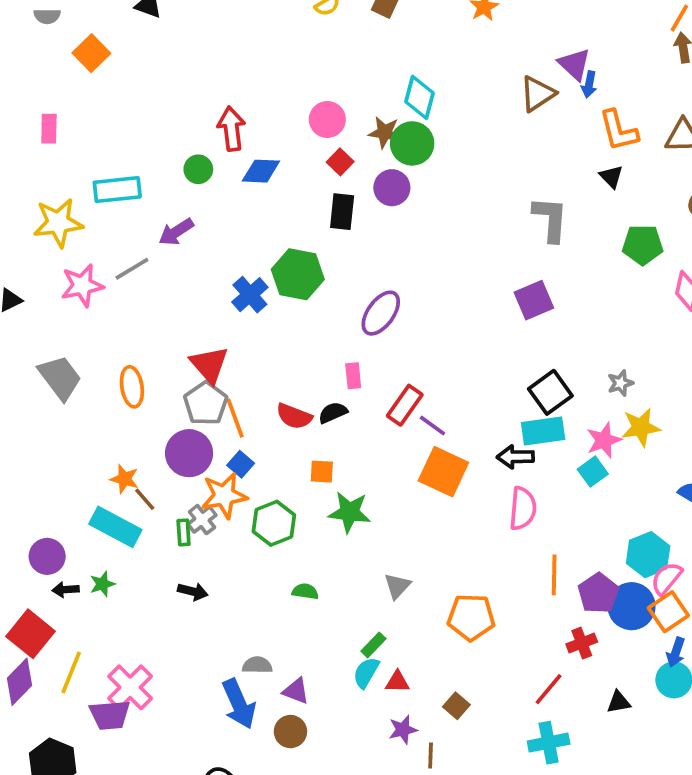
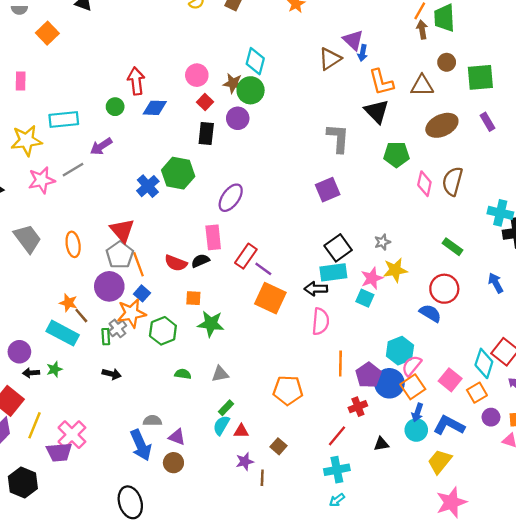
black triangle: (611, 177) -> (377, 111), size x1.6
pink rectangle: (353, 376) -> (213, 237), size x1.5
cyan square: (593, 472) -> (365, 298), turned -30
gray triangle: (397, 586) -> (220, 374), moved, turned 36

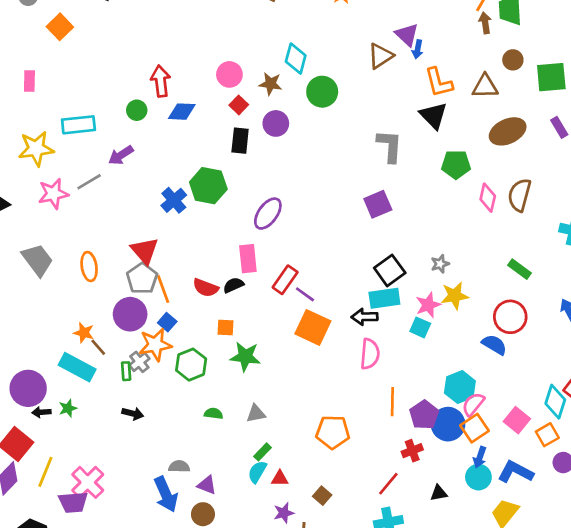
green circle: (251, 90) -> (322, 92), moved
purple circle: (19, 352) -> (28, 388), size x1.4

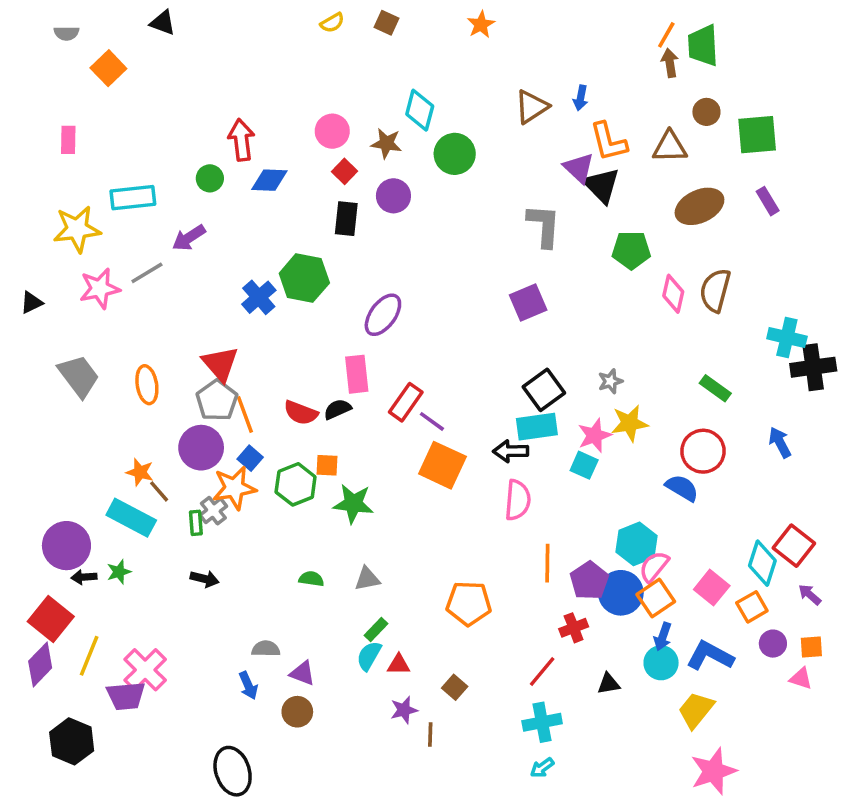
purple triangle: (407, 35) -> (579, 168), moved
green hexagon: (191, 365) -> (296, 484), moved
blue arrow: (166, 494) -> (248, 685), size x0.6

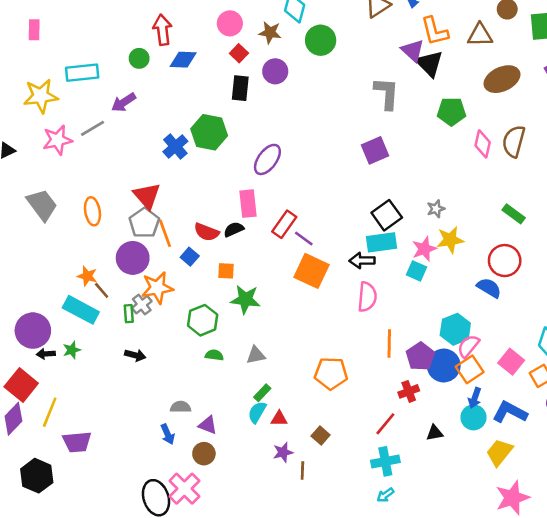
blue square: (250, 458) -> (190, 257), moved
green hexagon: (296, 484) -> (203, 320), moved
pink cross: (145, 670) -> (184, 489), moved

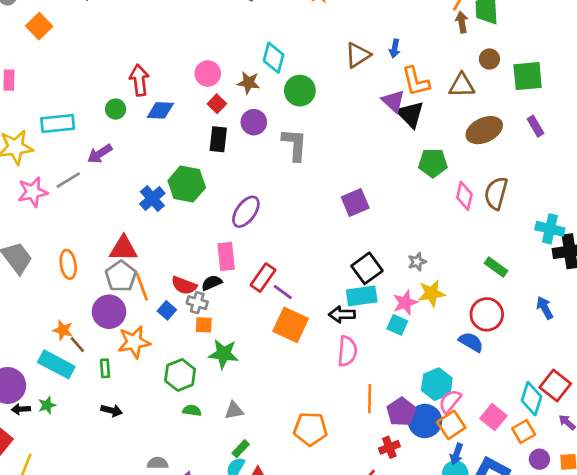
gray L-shape: (387, 93) -> (295, 145), moved
red triangle: (147, 196) -> (123, 249), turned -48
gray cross: (142, 305) -> (197, 303), moved, turned -36

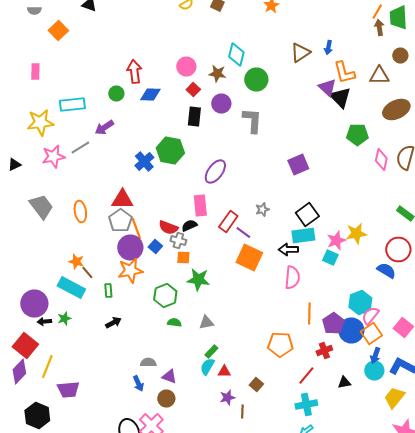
gray star: (417, 262) -> (262, 210), moved
purple circle: (109, 312) -> (130, 248), moved
black arrow: (112, 410) -> (113, 322), turned -42
orange pentagon: (310, 429) -> (280, 344), moved

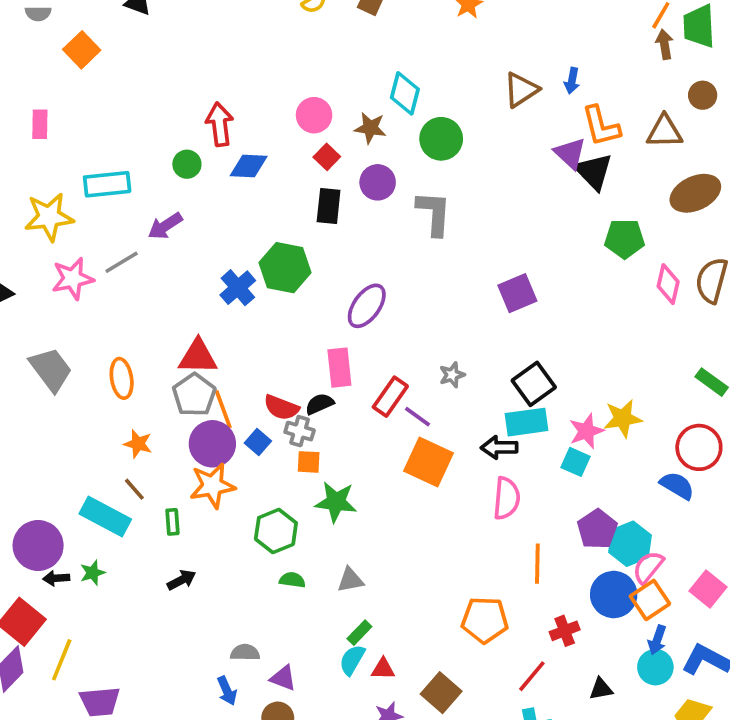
orange star: (76, 262) -> (138, 444), moved
purple pentagon: (333, 324) -> (597, 529), moved
brown square: (256, 384) -> (441, 693), size x1.5

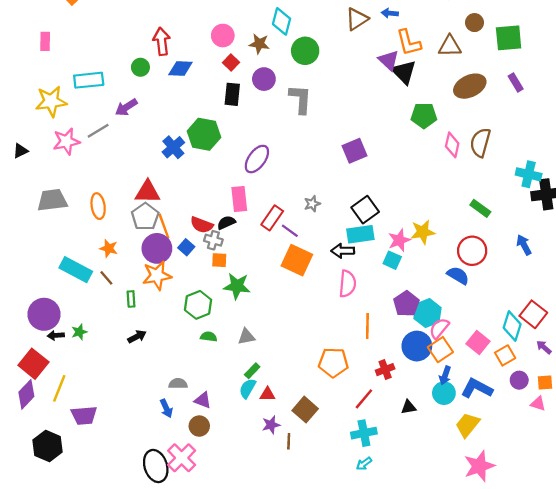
blue arrow: (572, 81) -> (390, 13), turned 84
gray trapezoid: (51, 369) -> (52, 200), turned -60
cyan rectangle: (105, 516) -> (76, 270), moved

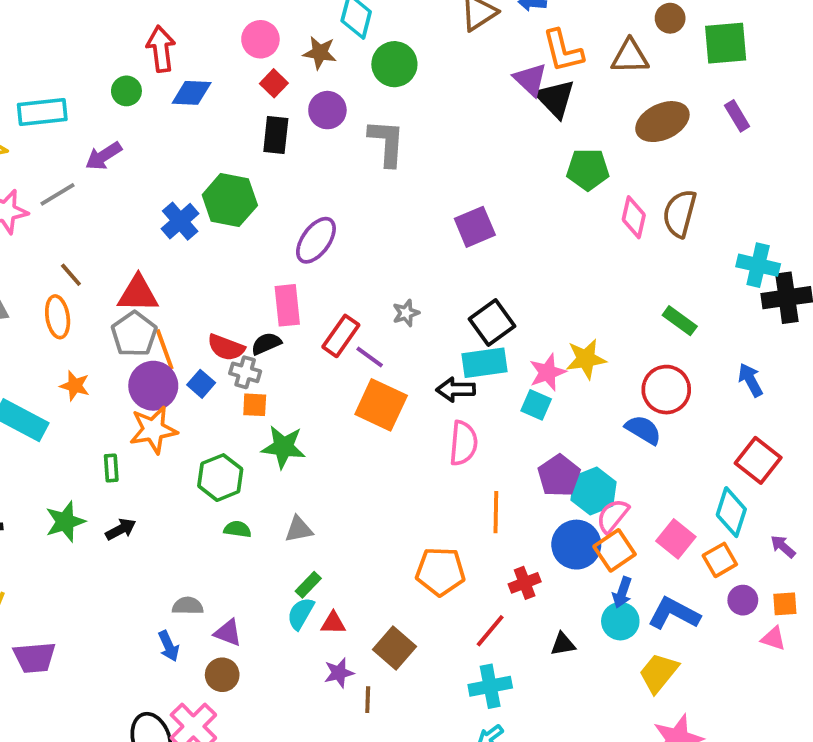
brown line: (106, 278) -> (71, 275), moved
red square: (533, 314) -> (758, 460), moved
green star: (79, 332) -> (65, 522), moved, size x1.5

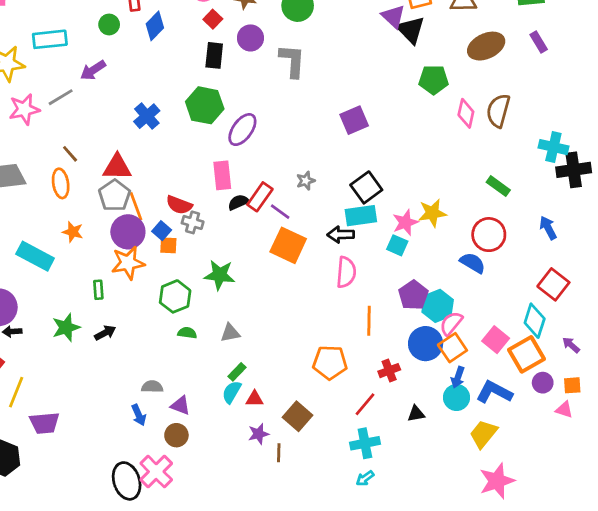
blue diamond: (192, 93) -> (155, 26), turned -48
green hexagon: (230, 200) -> (205, 105), moved
black semicircle: (266, 344) -> (238, 202), moved
orange square: (255, 405) -> (168, 245), moved
orange square: (720, 560) -> (527, 354), size x1.5

